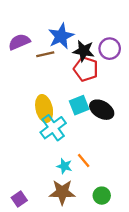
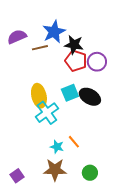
purple circle: (110, 49) -> (97, 62), moved

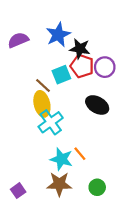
brown line: (40, 48) -> (43, 85), moved, turned 56
cyan square: (70, 93) -> (61, 75), moved
cyan star: (57, 147) -> (61, 159), size x1.5

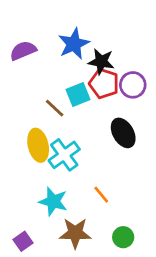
yellow ellipse: (42, 104) -> (38, 145), moved
black ellipse: (97, 105) -> (123, 133), turned 30
cyan star: (61, 159) -> (53, 202), moved

